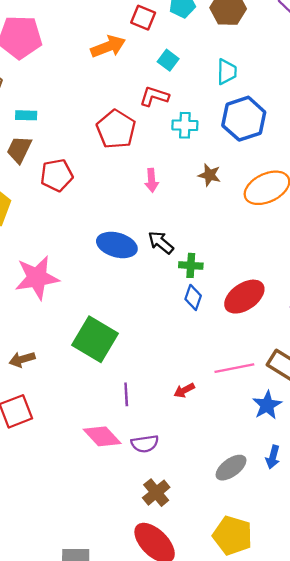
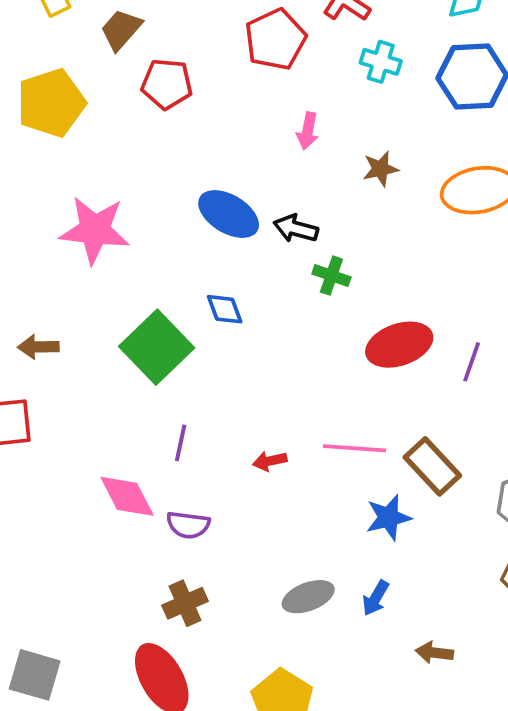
brown star: (209, 175) -> (380, 169), moved, turned 30
black arrow: (161, 243) -> (296, 229), turned -40
blue diamond: (193, 297) -> (225, 309), moved, turned -55

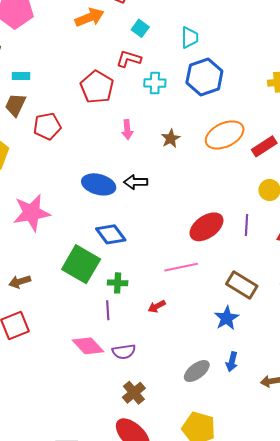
green cross: (331, 276) -> (118, 283), moved
blue diamond: (225, 309) -> (111, 234), size x1.4
pink line: (354, 448) -> (181, 267), moved

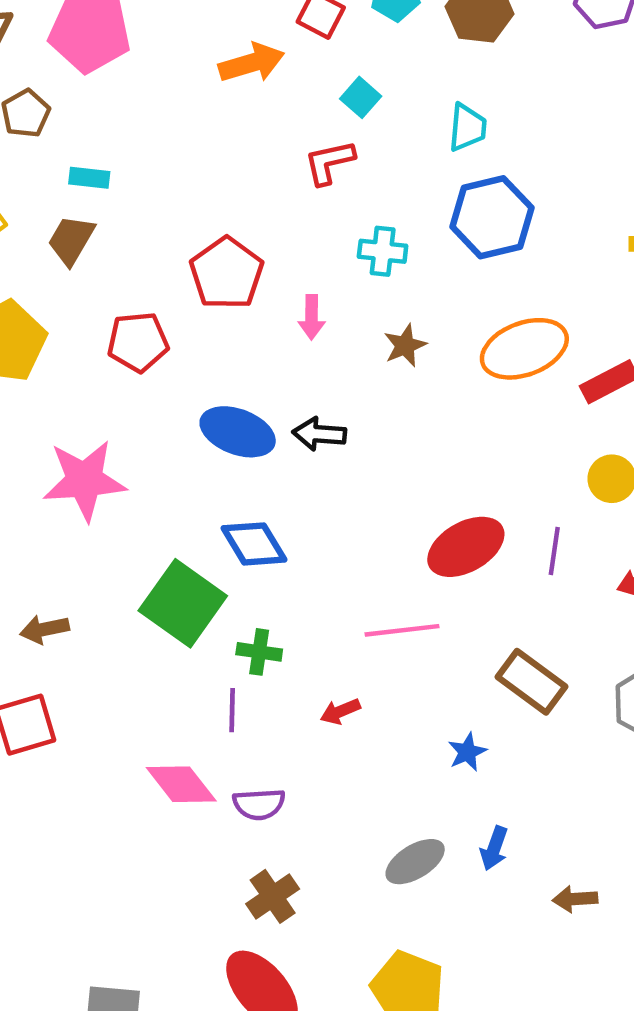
red L-shape: (129, 59) -> (329, 162), turned -35
cyan cross: (155, 83) -> (383, 251), moved
red pentagon: (97, 87) -> (227, 273), moved
red pentagon: (47, 126) -> (138, 342), moved
blue star: (227, 318) -> (467, 752), moved, size x0.7

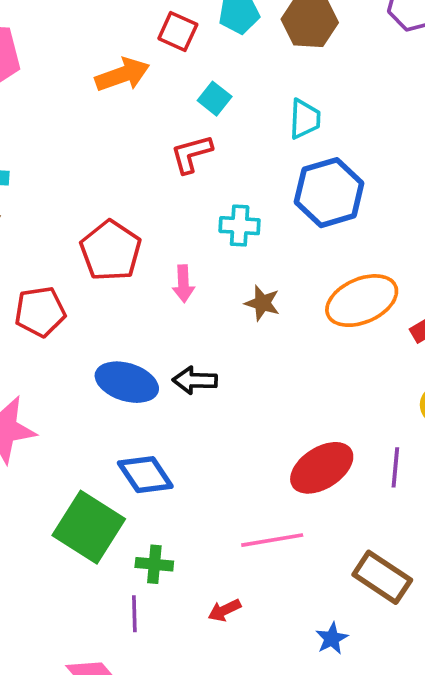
brown star: (405, 346) -> (262, 303), turned -30

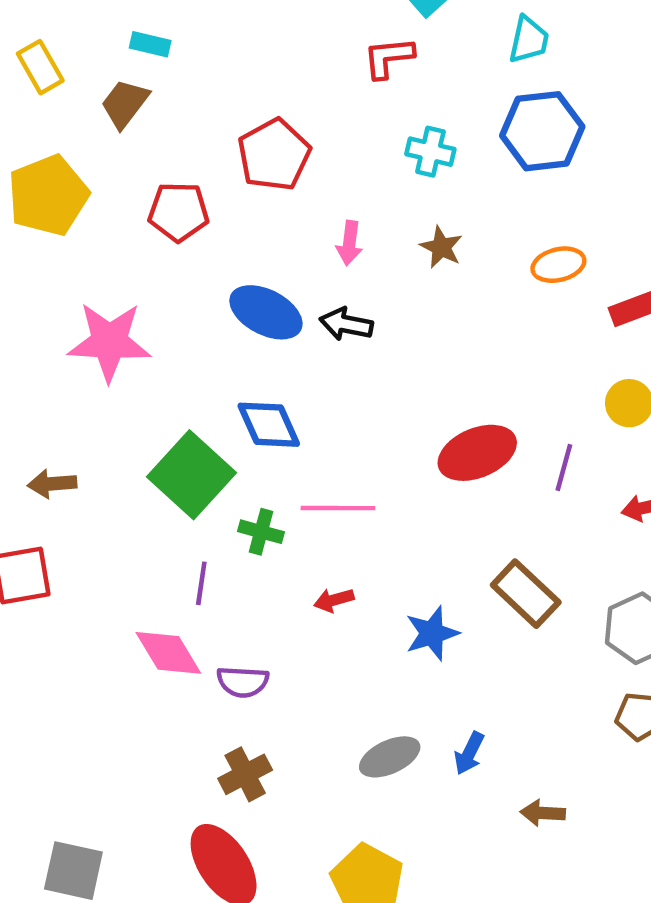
pink arrow: (183, 284) -> (349, 243), moved
orange ellipse: (362, 301) -> (558, 265), size x0.6
pink line: (272, 540) -> (338, 508), moved
purple line: (134, 614) -> (201, 583), moved
blue star: (332, 638) -> (432, 633), moved, size x1.4

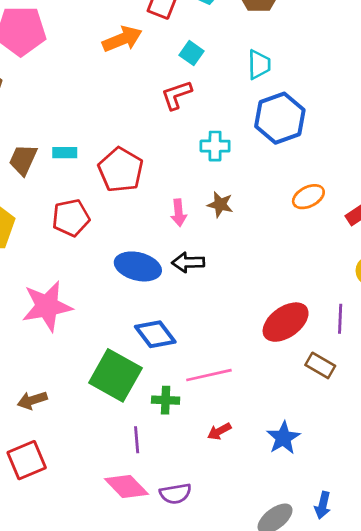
cyan rectangle: (150, 44) -> (65, 153), moved
brown star: (441, 247) -> (220, 204), moved
brown rectangle: (526, 594) -> (320, 365), moved, size x0.7

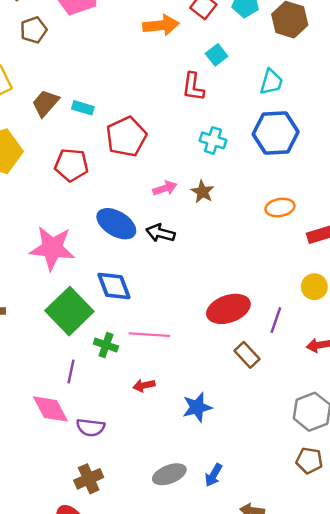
red L-shape: (177, 95) -> (193, 87), turned -80
pink arrow: (179, 213) -> (165, 188), turned -120
pink star: (47, 306) -> (52, 248), moved

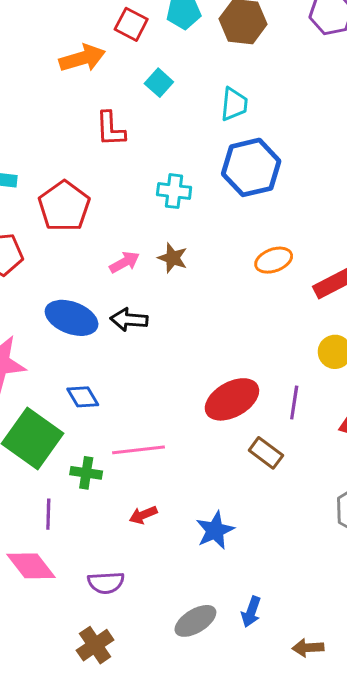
red L-shape: (193, 87) -> (110, 129), moved
blue diamond: (114, 286) -> (83, 397), size x0.7
purple semicircle: (91, 427) -> (106, 583), moved

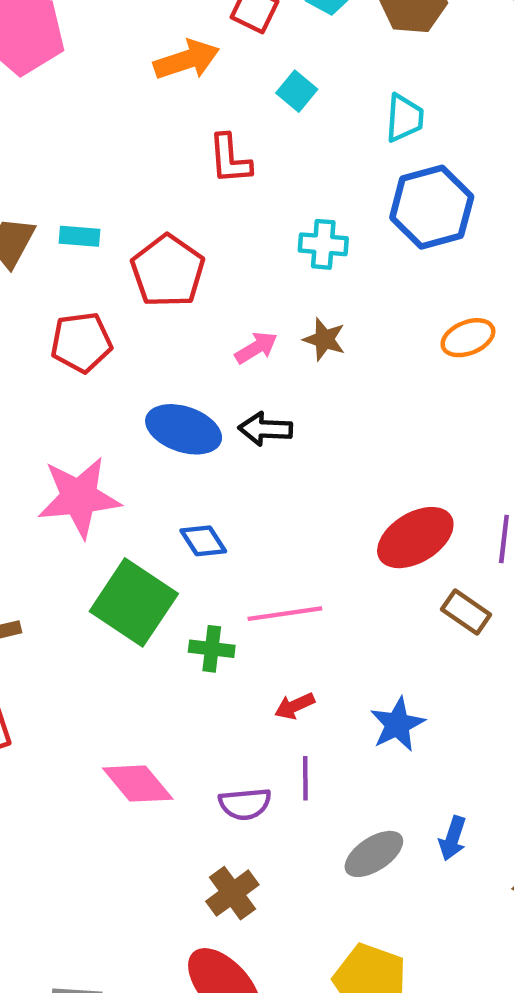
purple line: (48, 514) -> (305, 778), moved

